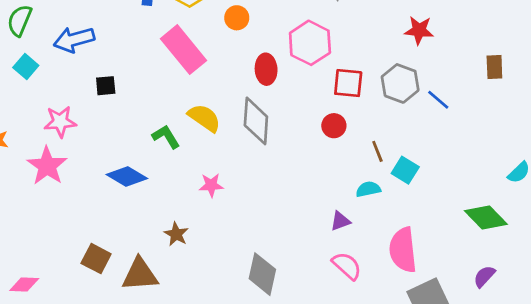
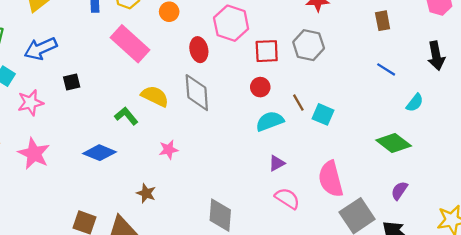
blue line: (438, 100) -> (386, 69), moved
pink star: (60, 122) -> (30, 103), moved
cyan semicircle: (368, 189) -> (270, 121), moved, size x1.4

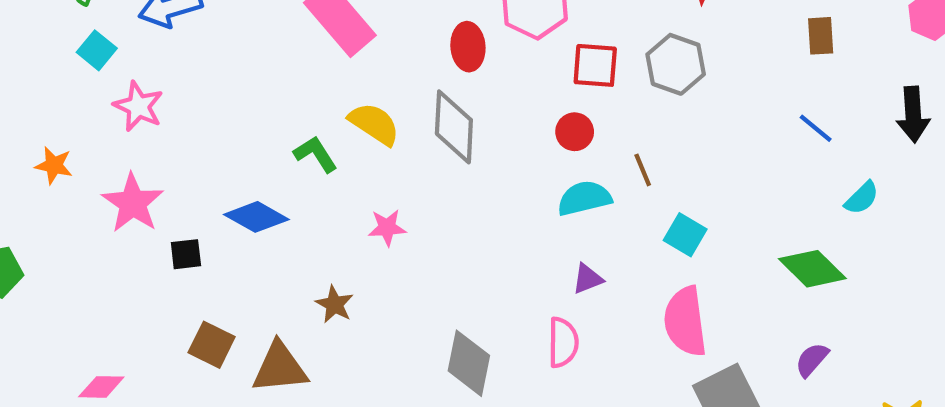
black square: (72, 82) -> (186, 254), moved
pink star: (30, 103) -> (138, 106), turned 30
cyan square: (323, 114) -> (685, 235), moved
pink semicircle: (287, 198) -> (563, 342), moved, turned 50

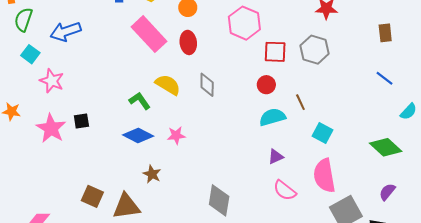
red ellipse: (468, 47) -> (188, 42), moved
gray diamond: (454, 127) -> (207, 85), size x0.7
blue diamond: (256, 217) -> (138, 136), moved
black square: (186, 254) -> (81, 121), moved
pink semicircle: (563, 342) -> (285, 190), moved, turned 130

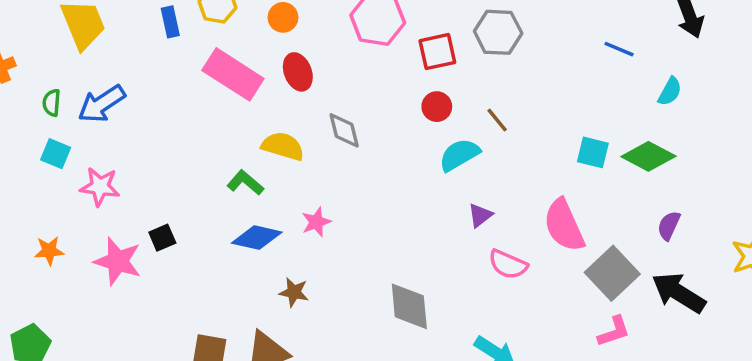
green semicircle: (23, 20) -> (52, 103), moved, size x0.7
cyan square: (323, 133) -> (593, 152), moved

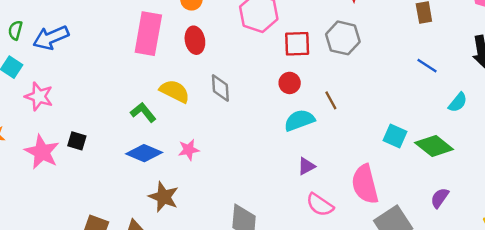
pink rectangle: (233, 74) -> (148, 34), turned 57
black square: (162, 238) -> (77, 141), turned 30
brown star: (294, 292) -> (164, 197), size x1.4

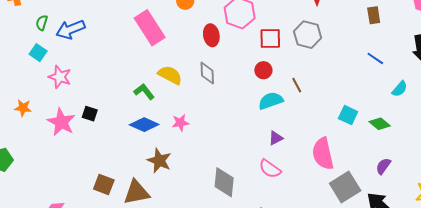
pink rectangle: (148, 34) -> (150, 28), turned -44
red ellipse: (195, 40) -> (211, 35), moved
green diamond: (434, 146) -> (380, 124), size x0.7
pink semicircle: (320, 205) -> (270, 169), moved

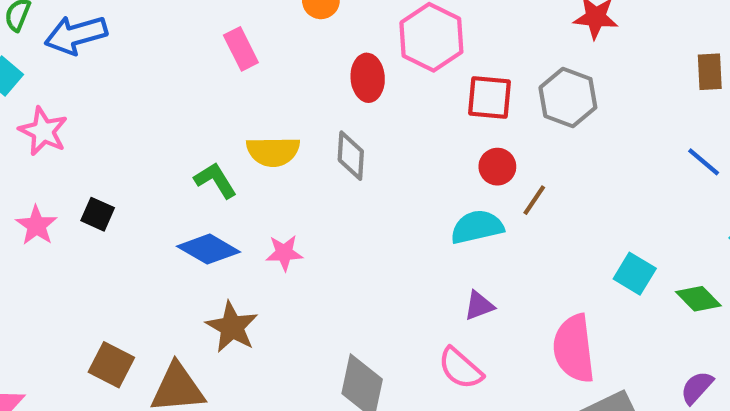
pink rectangle: (150, 28) -> (241, 49), size x0.6
red circle: (263, 70) -> (497, 167), moved
yellow semicircle: (170, 75) -> (273, 151), turned 145
brown line: (297, 85) -> (534, 200), turned 56
pink star: (61, 122) -> (36, 225), size x0.7

